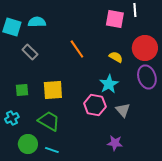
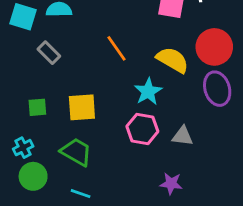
yellow semicircle: (116, 57) -> (173, 60), size x1.6
cyan star: (109, 84) -> (148, 92), moved
gray triangle: (123, 110) -> (183, 136), turned -42
green circle: (28, 144) -> (33, 176), moved

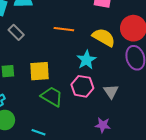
orange line: (116, 48) -> (64, 29), turned -48
gray triangle: (183, 136) -> (111, 91), turned 49
green trapezoid: (76, 152) -> (52, 97), moved

